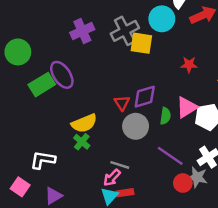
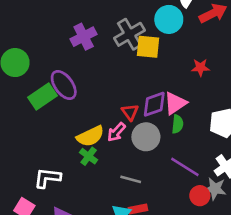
pink triangle: (187, 107) -> (175, 103), moved
pink arrow: (112, 178) -> (116, 132), moved

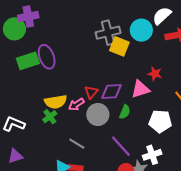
purple cross: (84, 37) -> (28, 16), moved
pink triangle: (175, 103) -> (140, 89), moved

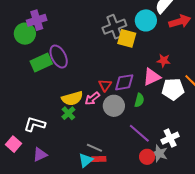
white pentagon: (160, 121) -> (173, 89), moved
gray line: (77, 144) -> (94, 148), moved

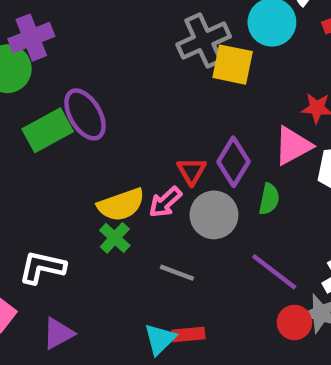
purple diamond: (124, 82) -> (233, 162), turned -45
gray line: (94, 148) -> (177, 273), moved

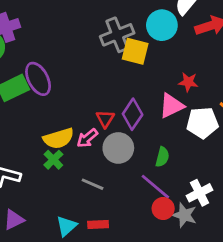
green semicircle: (269, 199) -> (162, 157), moved
red circle: (294, 322) -> (163, 208), moved
cyan triangle: (160, 339) -> (66, 226), moved

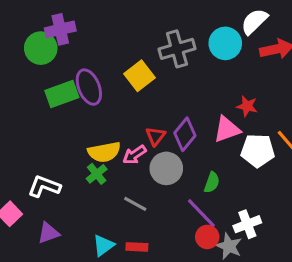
yellow square: (135, 51) -> (139, 76), moved, turned 32

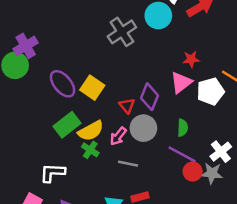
yellow square: (139, 76) -> (92, 88), moved
green rectangle: (62, 94) -> (67, 125), moved
pink arrow: (135, 155) -> (118, 136), moved

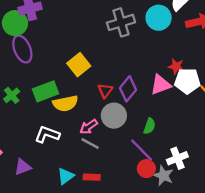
purple ellipse: (63, 84) -> (22, 49), moved
white pentagon: (210, 91) -> (187, 81), moved
pink arrow: (118, 136) -> (89, 127), moved
green cross: (90, 150) -> (12, 95), moved
white L-shape: (52, 173) -> (47, 134), moved

